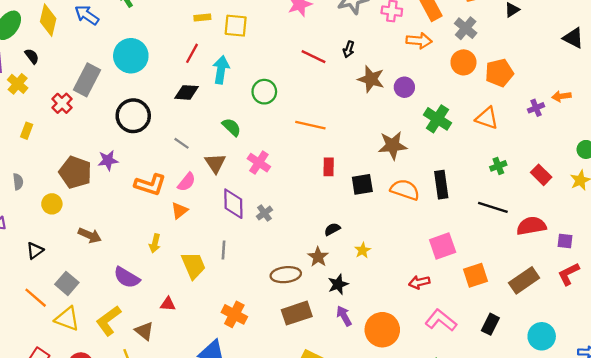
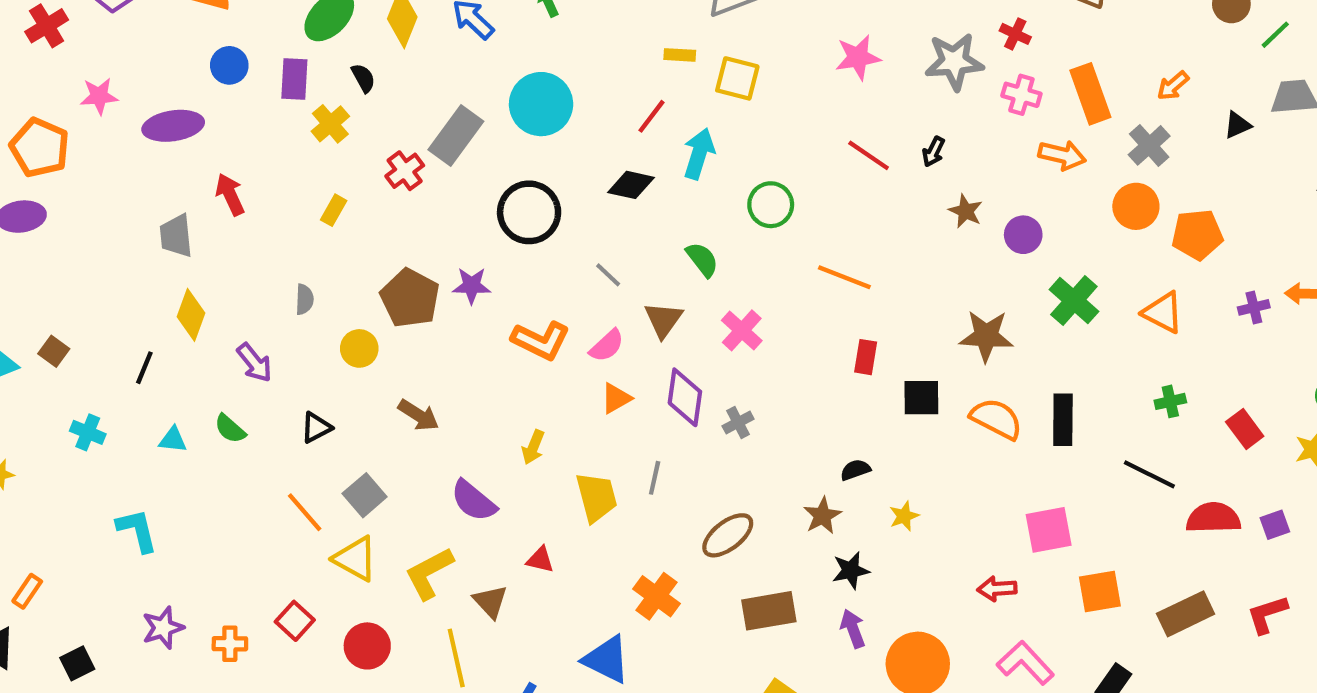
brown star: (371, 79) -> (966, 211), size x0.7
orange triangle: (179, 211) -> (616, 398), moved
purple square: (565, 241) -> (1275, 525), moved, turned -35
brown ellipse: (286, 275) -> (728, 535), moved, turned -40

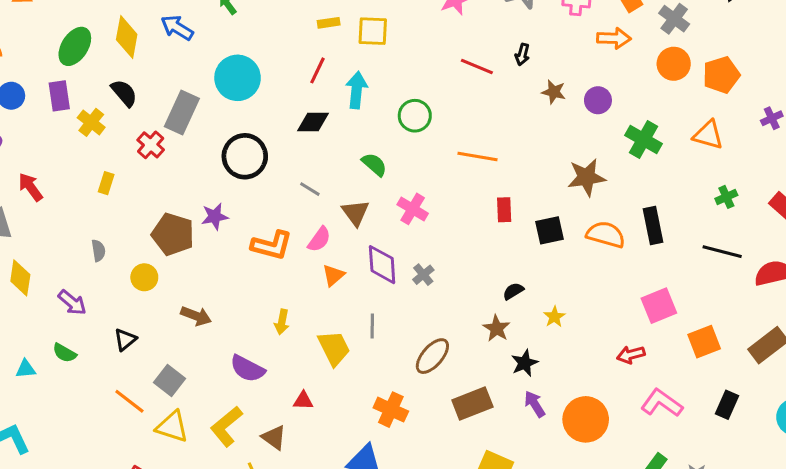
black semicircle: (363, 78) -> (124, 93), moved, size x1.4

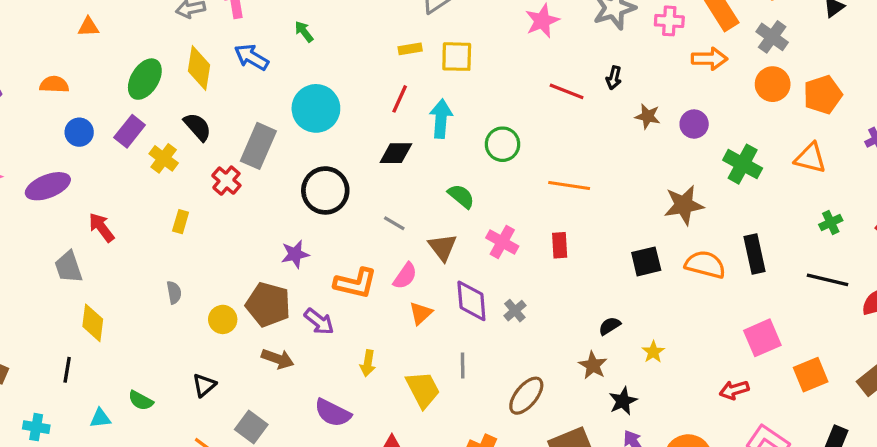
purple rectangle: (59, 96) -> (130, 131), turned 48
red rectangle: (504, 210) -> (560, 245), moved
brown pentagon: (173, 234) -> (268, 304), moved
purple arrow: (72, 303) -> (319, 322), moved

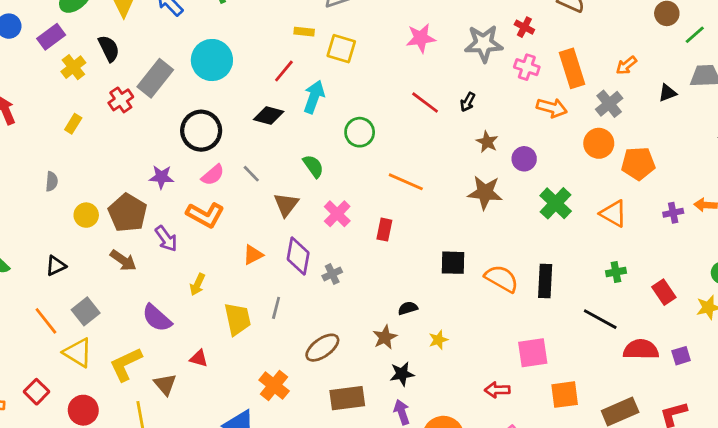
brown star: (684, 205) -> (485, 192), moved
pink semicircle: (405, 276) -> (213, 175), moved

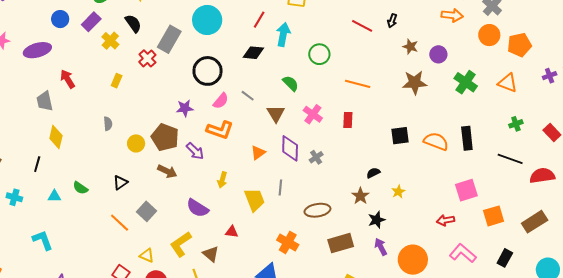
brown ellipse: (322, 348) -> (317, 210), turned 35
yellow triangle: (78, 353) -> (147, 255), moved, size x0.7

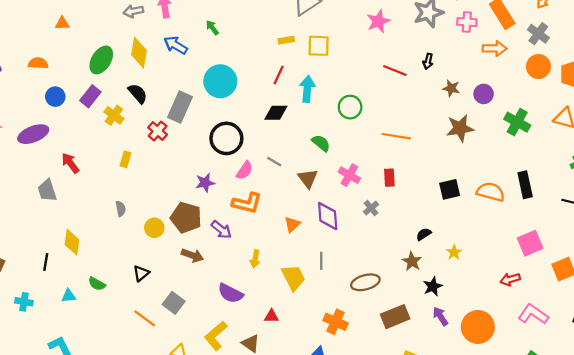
yellow diamond: (56, 137) -> (72, 242), moved
gray cross: (316, 157) -> (371, 208), moved

